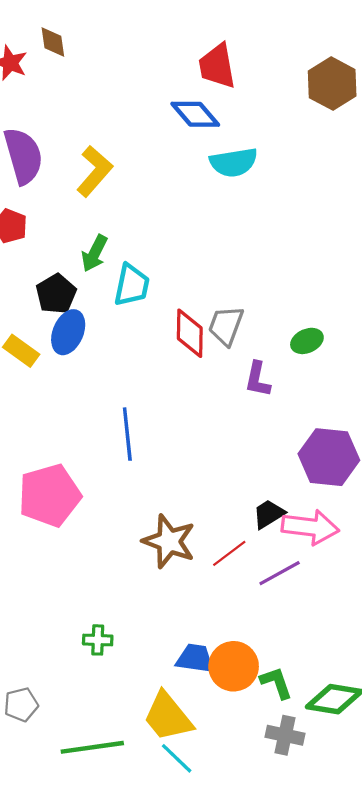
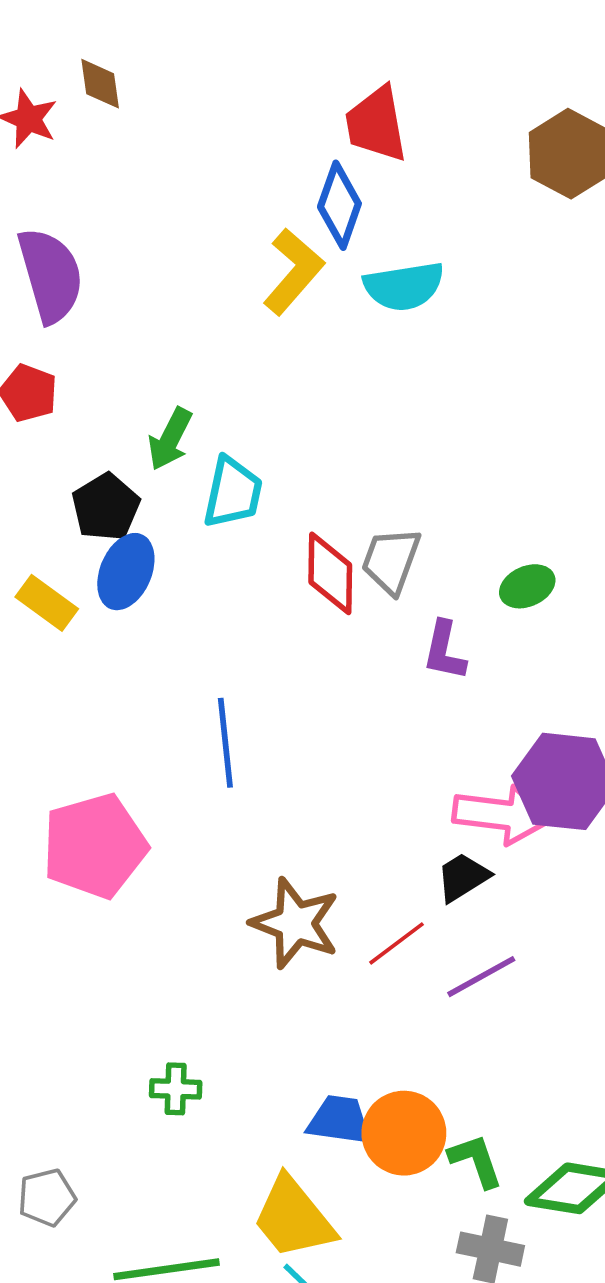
blue diamond: (195, 114) -> (339, 205), turned 60
yellow L-shape: (94, 171) -> (293, 271), moved
pink arrow: (310, 527) -> (501, 815), moved

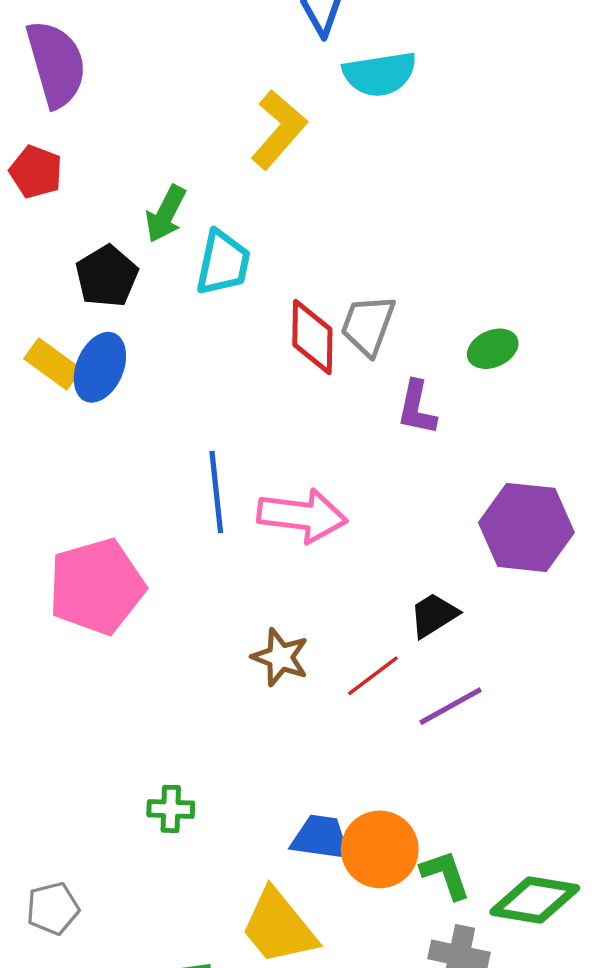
yellow L-shape: (293, 271) -> (279, 130), moved
blue ellipse: (126, 572) -> (100, 367), moved
pink arrow: (501, 815) -> (302, 516), moved
brown star: (295, 923) -> (280, 657), size x0.7

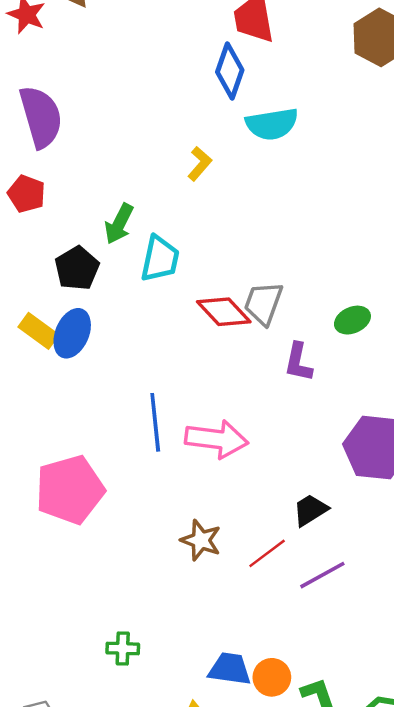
yellow L-shape: (279, 130) -> (200, 164), size x0.6
red diamond: (312, 337) -> (224, 312), turned -44
orange circle: (380, 849) -> (272, 677), size x0.7

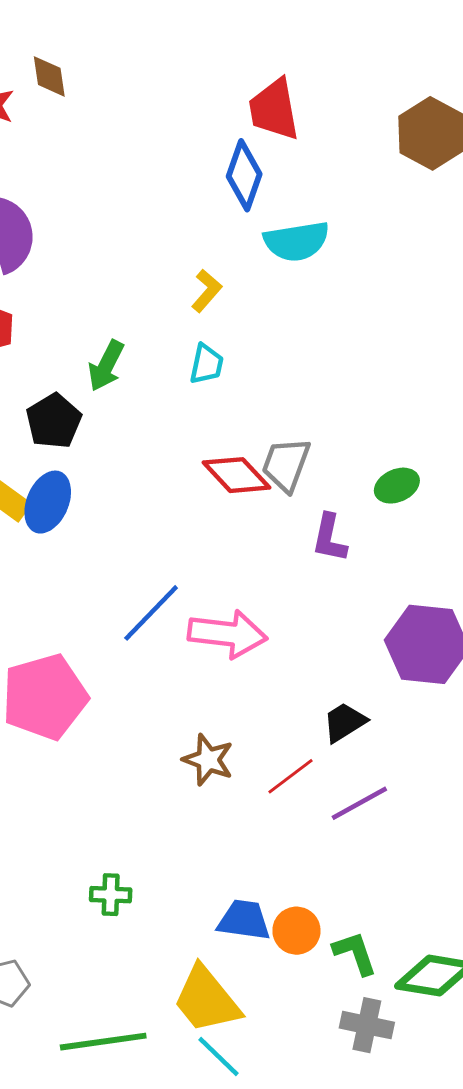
cyan trapezoid: (160, 259) -> (207, 364), moved, size x0.7
blue line: (155, 422) -> (151, 613), turned 50

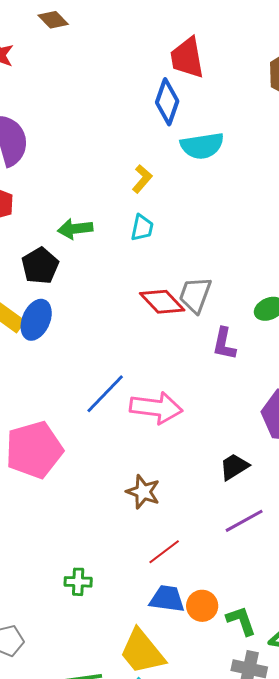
brown diamond: (49, 76) -> (53, 20), moved, turned -36
green arrow: (106, 366) -> (75, 229), turned 56
red line: (290, 776) -> (164, 552), moved

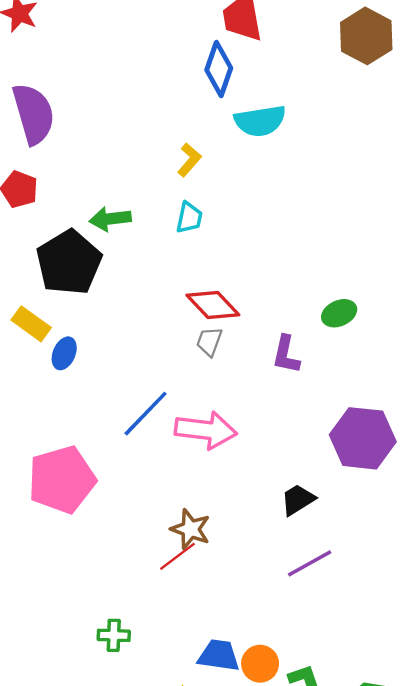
black pentagon: (40, 266) -> (69, 262), size x1.5
gray trapezoid: (195, 295) -> (209, 342), moved, size x0.7
blue ellipse: (36, 320) -> (64, 353), moved, size x0.7
red line: (164, 552) -> (177, 556), moved

